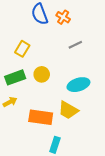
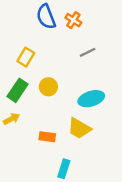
green rectangle: (15, 77) -> (17, 90), turned -36
orange rectangle: (41, 117) -> (47, 137), size x0.6

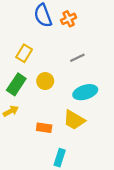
orange cross: (73, 20) -> (69, 19), turned 32
gray line: (88, 52) -> (77, 58), moved

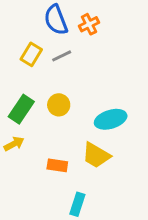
yellow rectangle: (24, 53) -> (31, 54), moved
gray line: (77, 58) -> (62, 56), moved

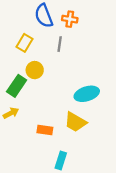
orange cross: (89, 24) -> (70, 19), turned 35
gray line: (62, 56) -> (60, 44), moved, turned -56
yellow circle: (59, 105) -> (35, 70), moved

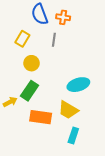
green rectangle: (17, 86) -> (29, 91), moved
orange rectangle: (45, 130) -> (41, 117), size x1.5
cyan rectangle: (61, 161) -> (73, 136), moved

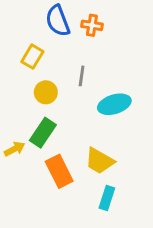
gray line: (54, 40) -> (82, 76), moved
cyan ellipse: (78, 85) -> (114, 104), moved
orange rectangle: (41, 117) -> (59, 171), turned 55

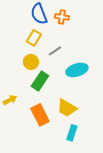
yellow rectangle: (32, 57) -> (34, 38), moved
gray line: (82, 76) -> (55, 51), turned 48
green rectangle: (43, 133) -> (40, 81), moved

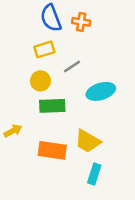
yellow rectangle: (34, 38) -> (44, 49), turned 42
green rectangle: (40, 81) -> (52, 106), turned 54
orange rectangle: (40, 115) -> (52, 150), turned -55

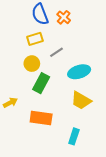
orange cross: (81, 22) -> (64, 17), turned 32
green rectangle: (52, 106) -> (41, 83), turned -60
yellow trapezoid: (88, 141) -> (81, 101), moved

